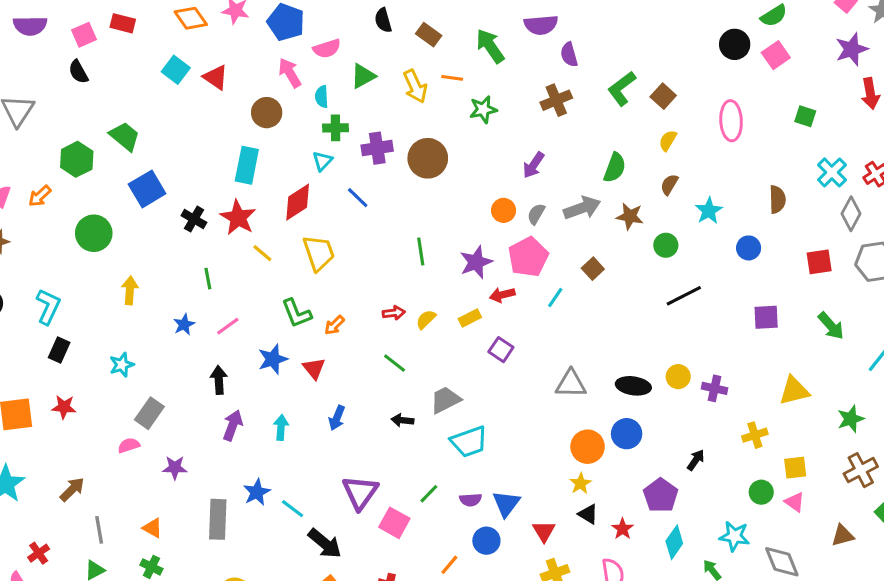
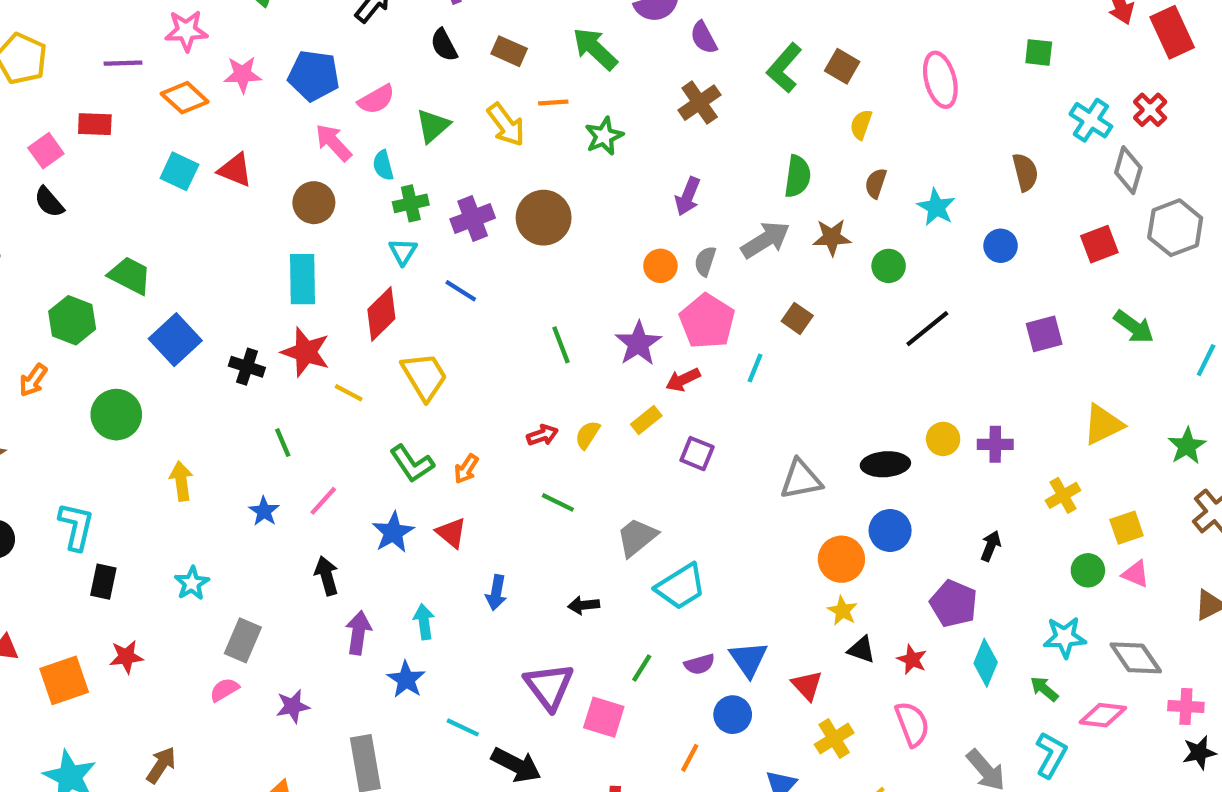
black arrow: (402, 420) -> (584, 605), moved
blue star: (257, 492) -> (406, 679), moved

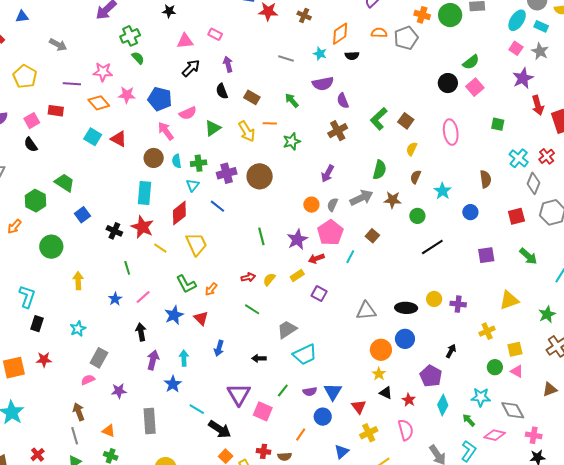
green arrow: (595, 49) -> (292, 100), size x0.7
cyan semicircle: (383, 165) -> (177, 161), moved
blue square: (175, 340) -> (82, 215), size x0.7
brown arrow: (161, 765) -> (79, 412), moved, turned -60

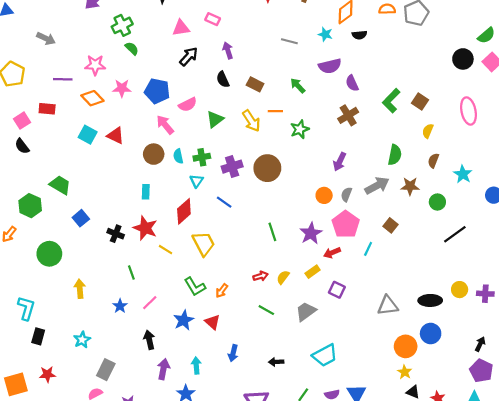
cyan rectangle: (144, 193) -> (146, 192), size x0.6
gray trapezoid: (287, 329) -> (306, 311), moved
purple pentagon: (431, 376) -> (481, 371), moved

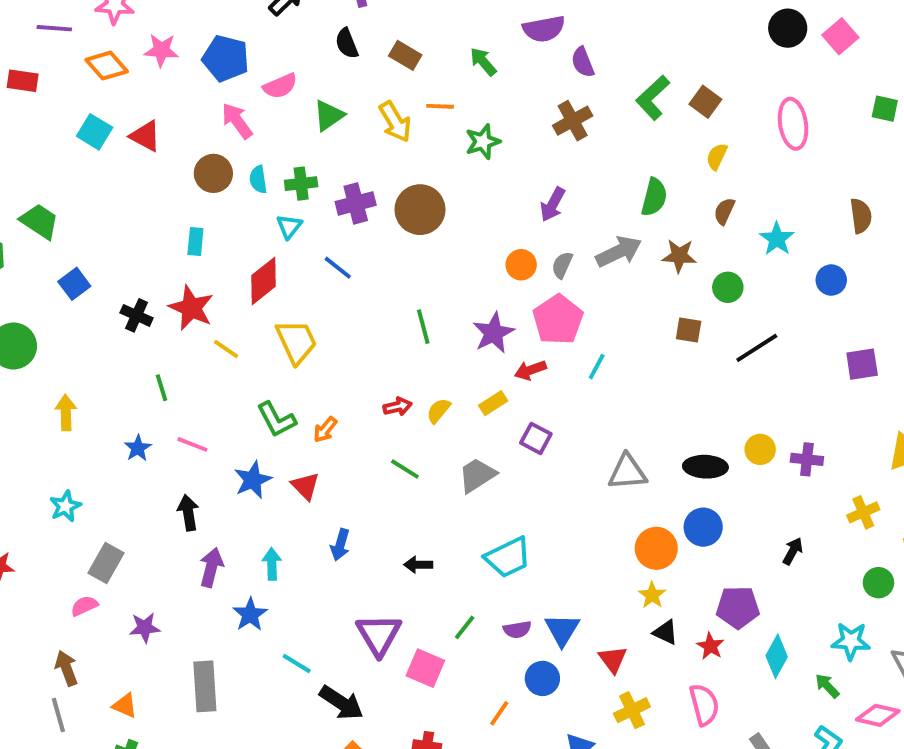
brown square: (390, 225) -> (689, 330), moved, turned -32
pink line: (150, 303) -> (192, 444), turned 63
purple pentagon: (481, 371) -> (738, 607), moved, turned -30

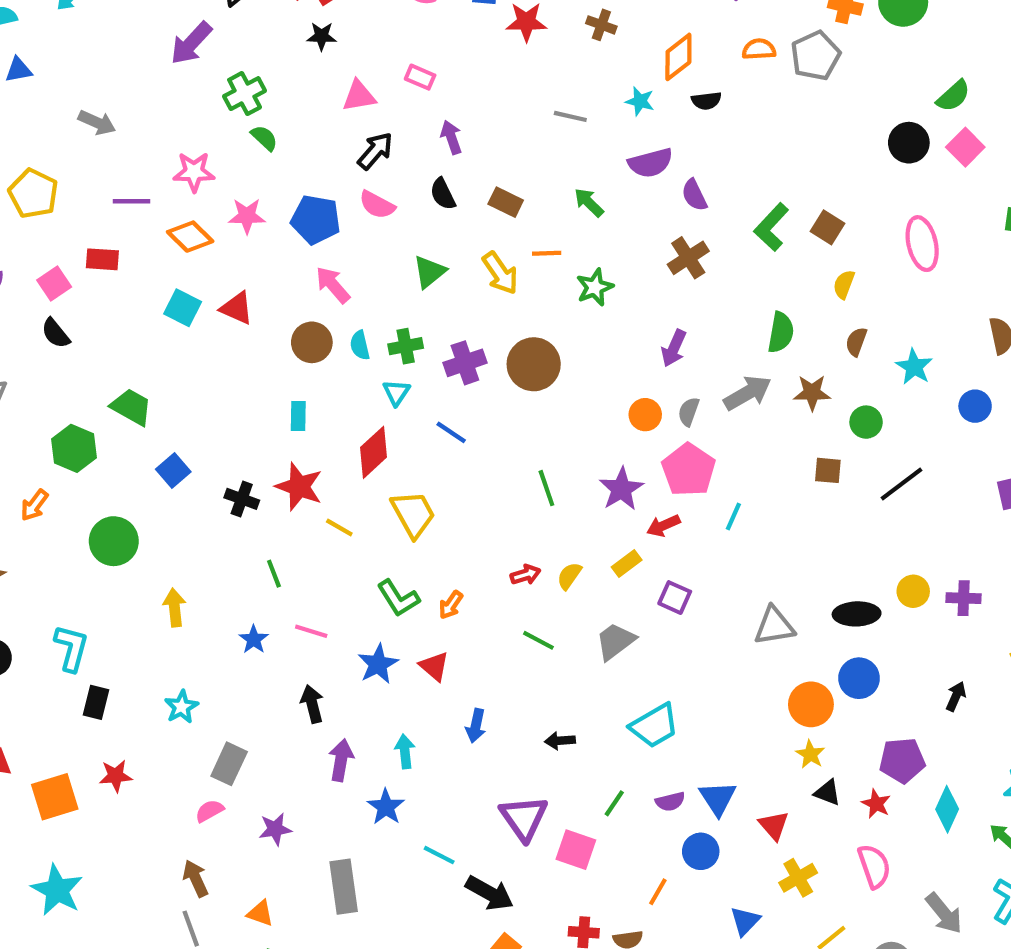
pink semicircle: (280, 86) -> (377, 205), moved, turned 56

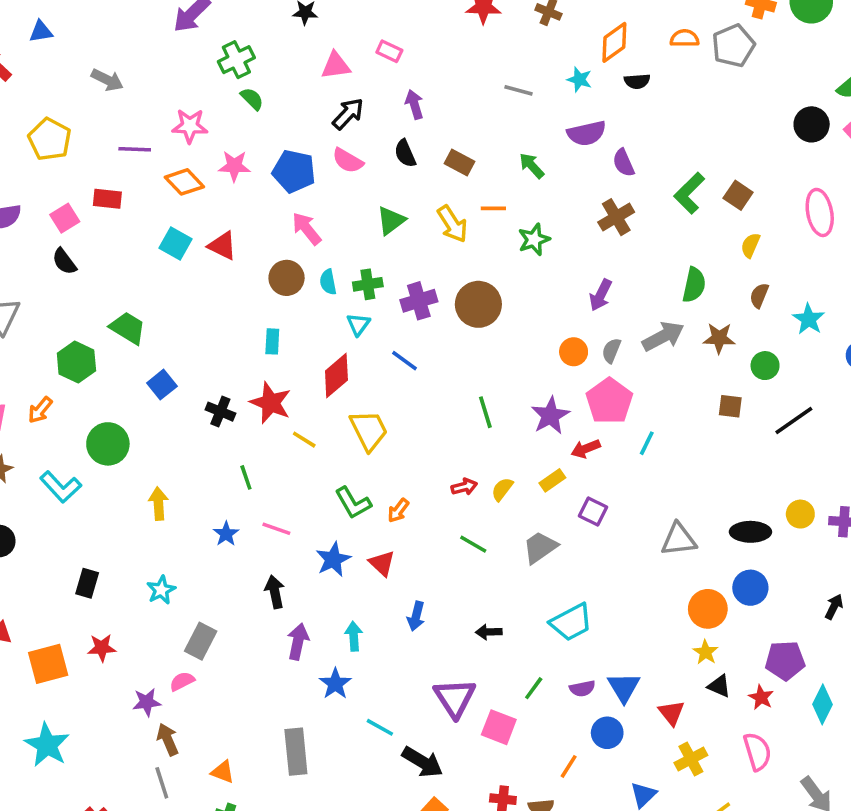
cyan L-shape: (71, 648) -> (61, 487), moved, turned 120
purple star: (275, 829) -> (147, 702), moved

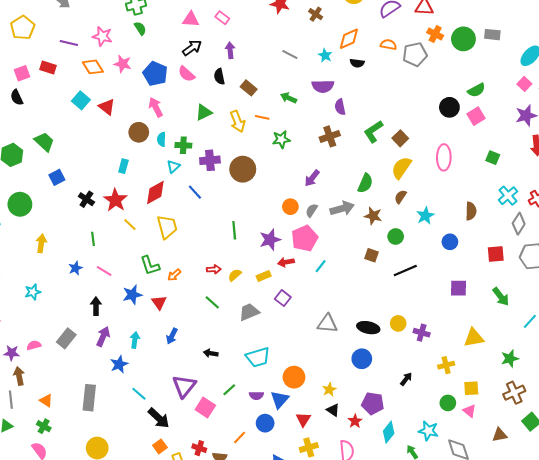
green arrow: (532, 166) -> (289, 98), turned -35
yellow semicircle: (750, 245) -> (401, 168), size x1.6
orange circle: (708, 609) -> (294, 377), moved
gray rectangle: (201, 641) -> (66, 338), moved

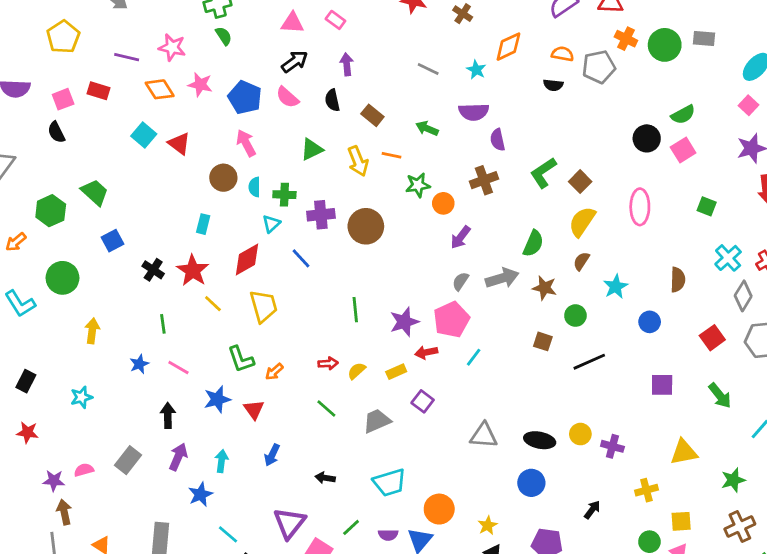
black semicircle: (357, 63) -> (553, 85), moved
orange circle: (290, 207) -> (443, 203), moved
red square: (496, 254) -> (712, 338), turned -30

